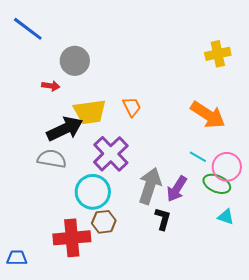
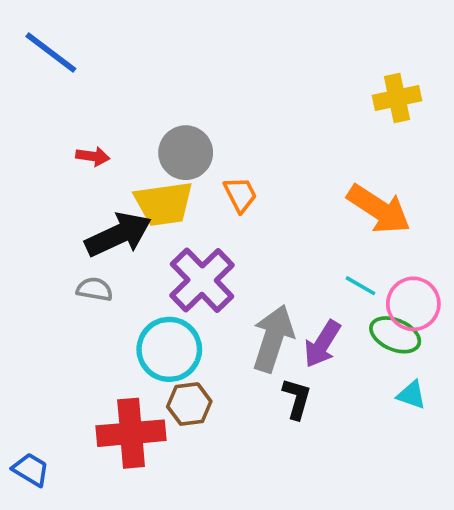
gray circle: (75, 61) -> (186, 153), moved
gray semicircle: (52, 159) -> (95, 289), size x0.7
blue trapezoid: (17, 258) -> (31, 470), turned 30

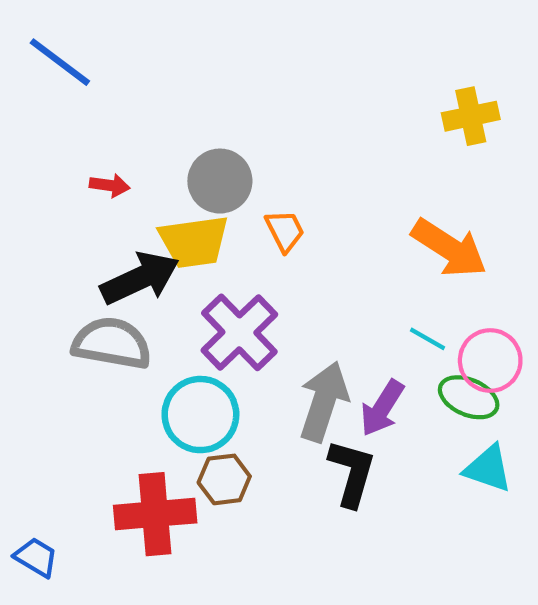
gray semicircle: (95, 289) -> (112, 343), size x1.8
cyan triangle: (412, 395) -> (488, 469), size x1.4
black L-shape: (297, 399) -> (352, 473), size x1.4

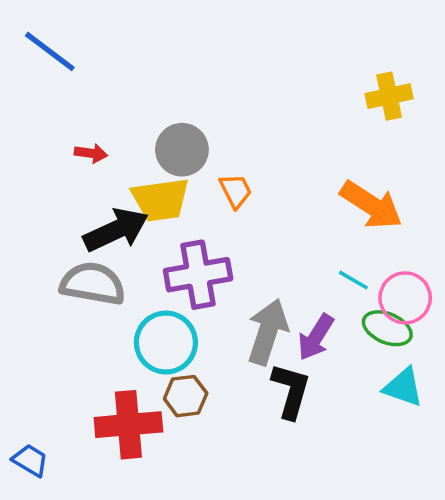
purple cross: (239, 332) -> (198, 275), turned 34

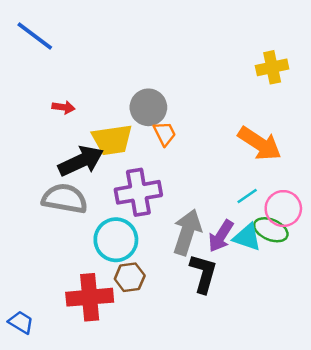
gray circle: (182, 150) -> (148, 107), moved
cyan line: (353, 280) -> (247, 196), turned -65
cyan triangle: (403, 387) -> (247, 237), moved

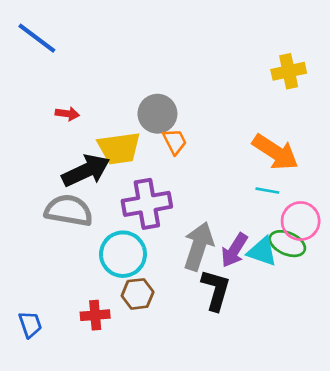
cyan line: (247, 196) -> (267, 191), moved, turned 45
red cross: (90, 297) -> (95, 315), size x0.6
blue trapezoid: (21, 322) -> (30, 324), moved, turned 40

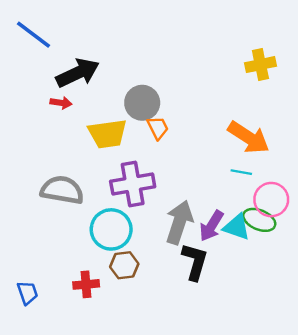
black arrow: (86, 171) -> (78, 73), moved

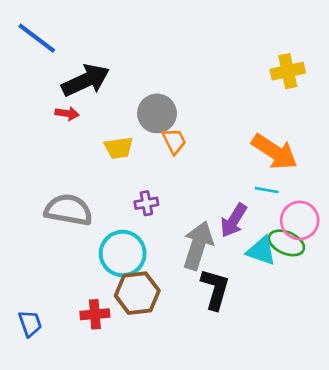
yellow trapezoid: (108, 134) -> (119, 148), size x0.7
purple cross: (133, 184) -> (146, 203), size x0.5
purple arrow: (211, 226) -> (234, 220), moved
brown hexagon: (124, 265) -> (137, 293), size x1.4

